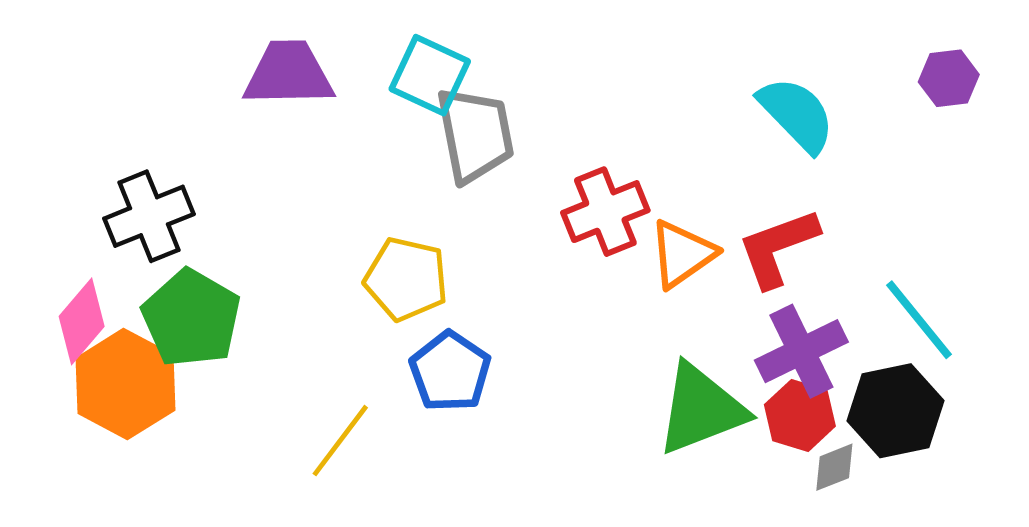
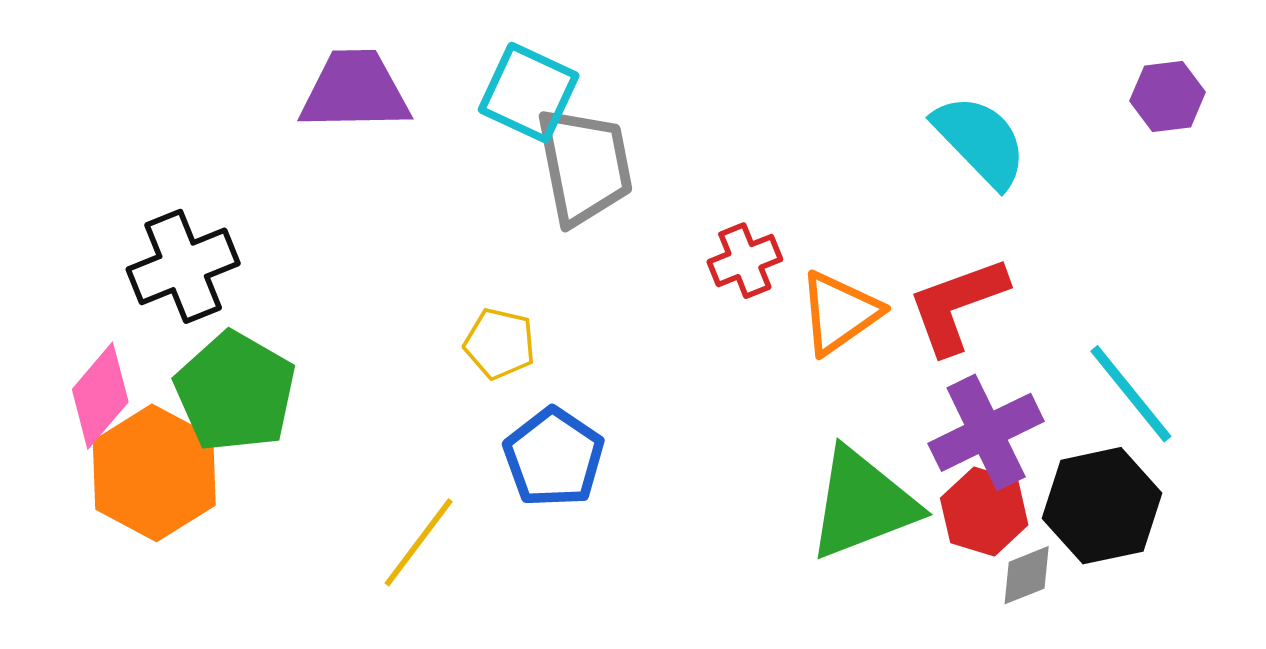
red cross: (605, 212) -> (745, 261), size x0.7
yellow pentagon: (406, 279) -> (500, 344), size x0.7

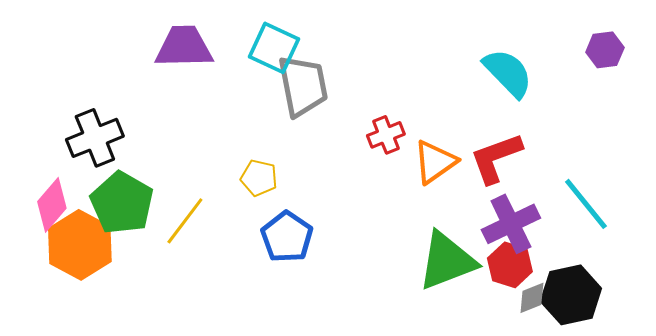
black hexagon: (1102, 506) -> (571, 295), moved
yellow line: (419, 542) -> (185, 221), moved

